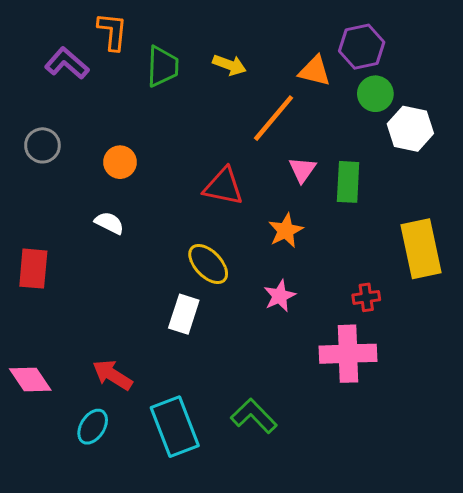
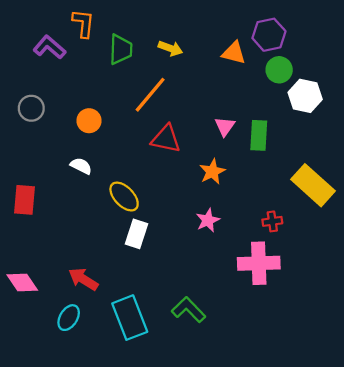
orange line: (274, 118) -> (150, 95), moved
yellow rectangle: (421, 249) -> (313, 185), turned -36
yellow ellipse: (208, 264) -> (124, 197), moved

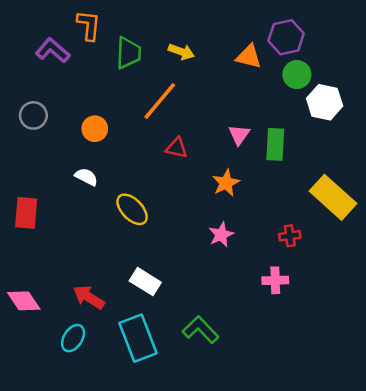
red triangle: (166, 139) -> (177, 148), size x0.7
white rectangle: (137, 234) -> (145, 282), moved, turned -76
pink cross: (259, 263) -> (275, 280), size x0.6

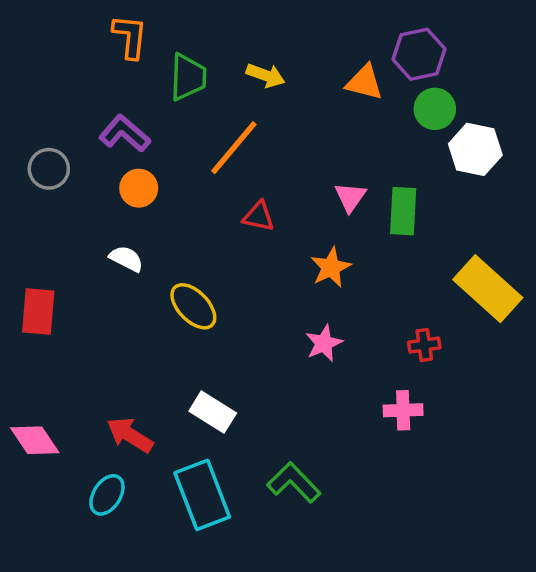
purple L-shape: (53, 50) -> (125, 134), moved

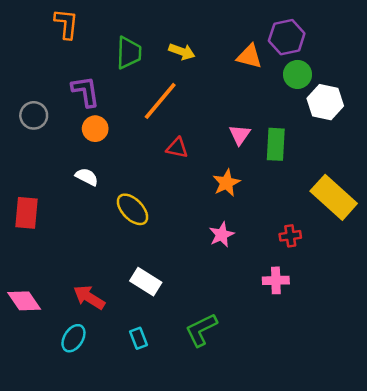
orange L-shape: (130, 37) -> (66, 24), moved
purple L-shape: (125, 134) -> (86, 91), turned 40
green L-shape: (294, 483) -> (201, 330), turned -72
cyan rectangle: (202, 495) -> (139, 338), size x0.5

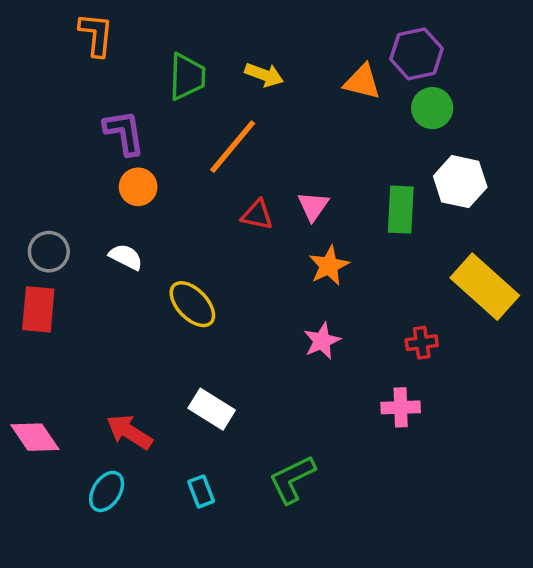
white hexagon: (325, 102) -> (460, 182), moved
gray circle: (34, 115) -> (49, 252), moved
pink triangle: (240, 135) -> (313, 206), moved

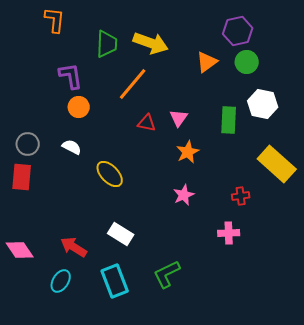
yellow arrow: (264, 75) -> (151, 43), size x1.6
orange triangle: (362, 82) -> (207, 62), moved, turned -50
cyan rectangle: (201, 491) -> (115, 281), size x1.8

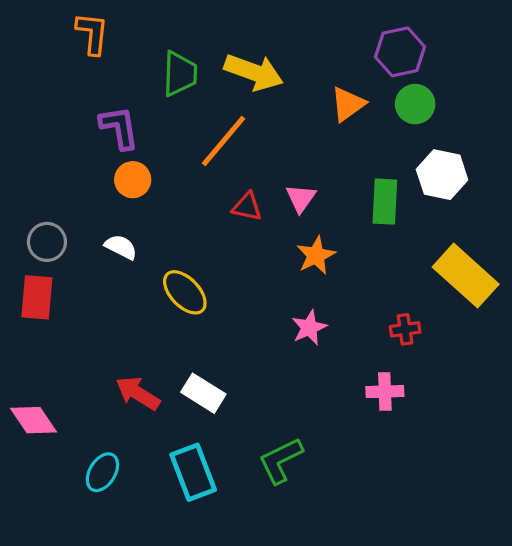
red arrow: (74, 247) -> (138, 393), moved

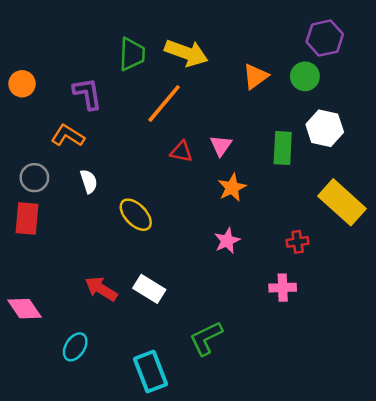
orange L-shape: (92, 33) -> (68, 136), moved, turned -64
purple hexagon: (400, 52) -> (325, 38), moved
orange circle: (133, 180) -> (22, 84), moved
white semicircle: (121, 247) -> (89, 181), turned 45
cyan rectangle: (193, 472) -> (151, 372), moved

